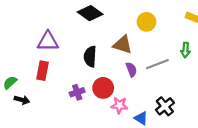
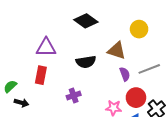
black semicircle: (90, 57) -> (86, 62), turned -102
red circle: (103, 88) -> (136, 98), moved

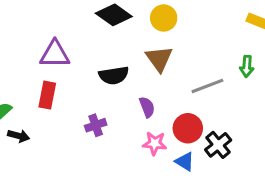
yellow circle: (139, 29) -> (164, 18), moved
brown triangle: (117, 51) -> (159, 59), turned 36
purple semicircle: (125, 74) -> (147, 107), moved

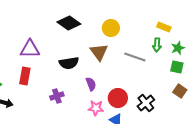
yellow circle: (164, 18) -> (111, 28), moved
green arrow: (247, 66) -> (157, 45), moved
gray line: (207, 86) -> (135, 57), moved, turned 40
black cross: (218, 145) -> (146, 103), moved

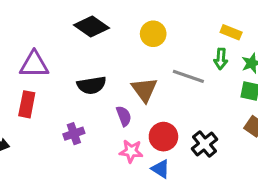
brown triangle: (99, 52) -> (144, 90), moved

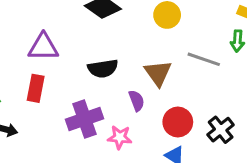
purple cross: (74, 134) -> (85, 119), size x1.6
pink star: (131, 151) -> (120, 137), moved

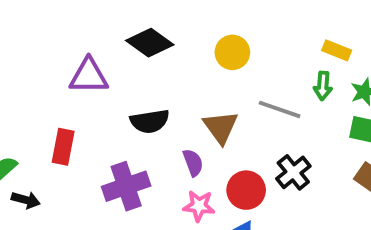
purple triangle: (43, 47) -> (89, 76), moved
black cross: (221, 130) -> (293, 172), moved
pink star: (120, 137) -> (199, 206), moved

